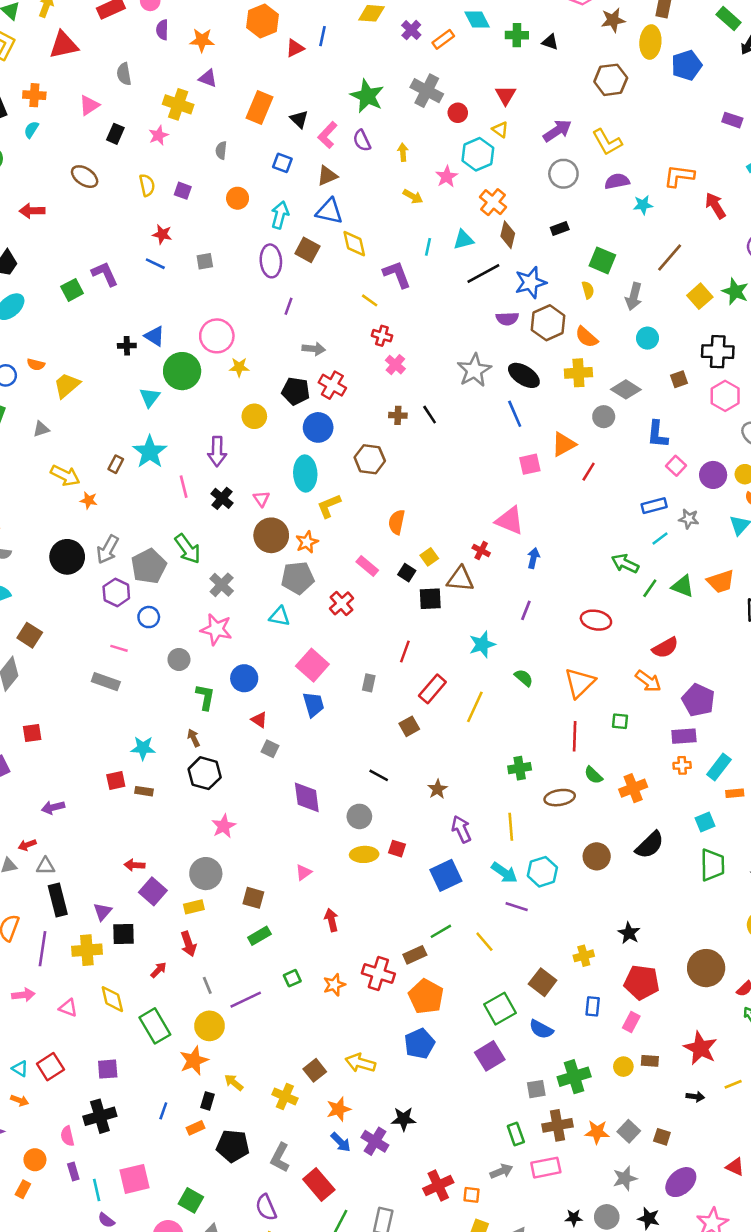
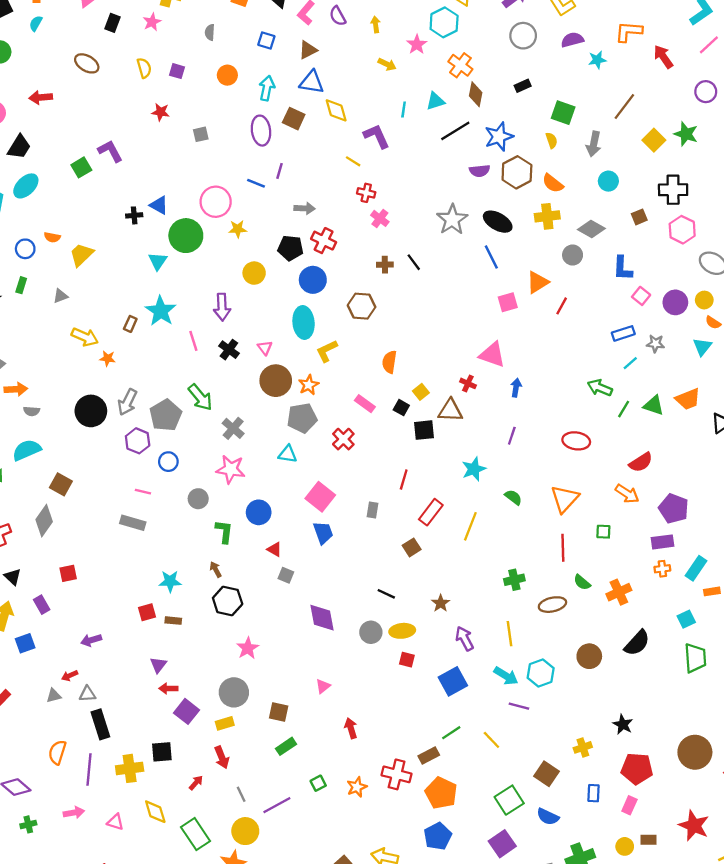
blue line: (155, 264) -> (256, 183), moved
yellow ellipse: (364, 854) -> (402, 631), moved
purple triangle: (103, 912) -> (158, 665), moved

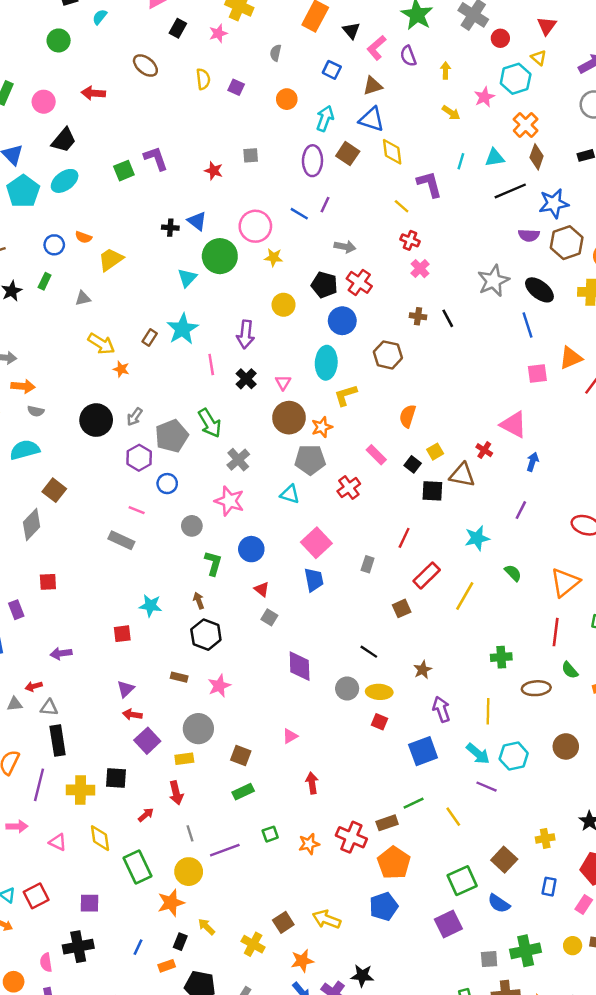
red star: (161, 112) -> (214, 171), moved
gray arrow: (127, 402) -> (135, 417), size x0.7
brown rectangle: (173, 621) -> (179, 677), moved

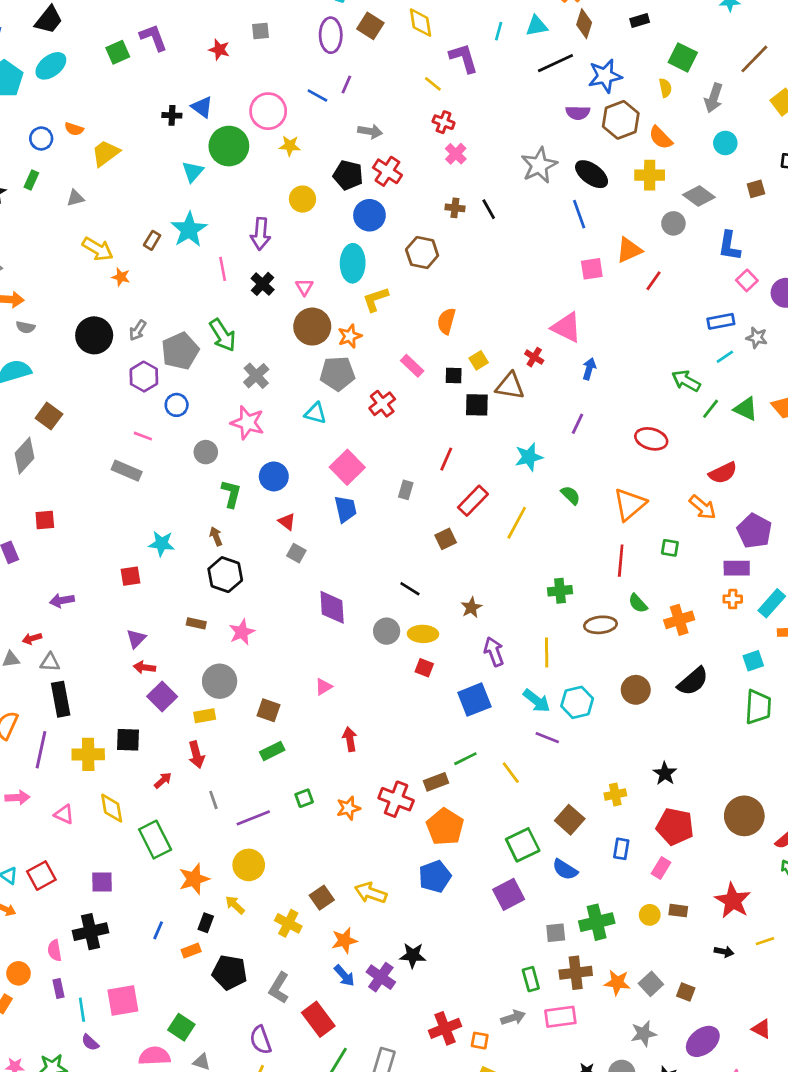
black square: (413, 464) -> (454, 375), turned -35
yellow circle: (189, 872) -> (249, 865), moved

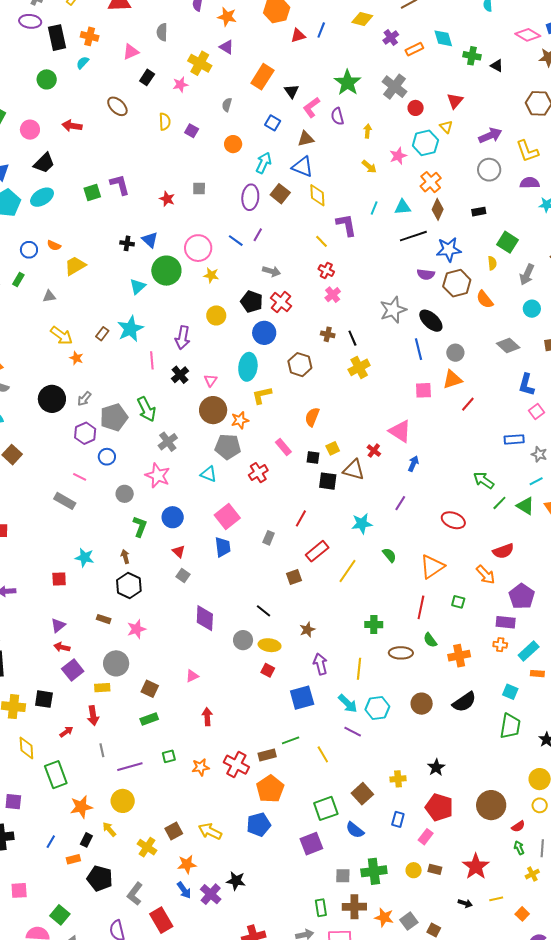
yellow cross: (650, 175) -> (359, 367), moved, turned -35
gray circle: (673, 223) -> (455, 353), moved
cyan line: (725, 357) -> (536, 481), moved
cyan square: (753, 661) -> (510, 692), turned 35
pink square: (123, 1001) -> (19, 890), size x0.7

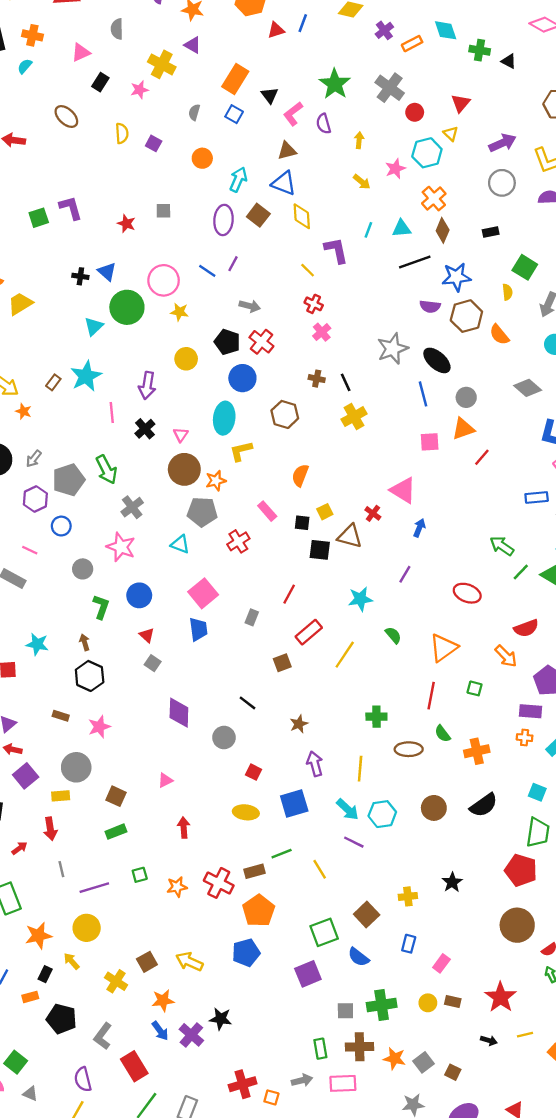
blue square: (273, 123) -> (234, 114), moved
yellow ellipse: (270, 645) -> (246, 812), moved
red pentagon: (439, 807) -> (521, 870), moved

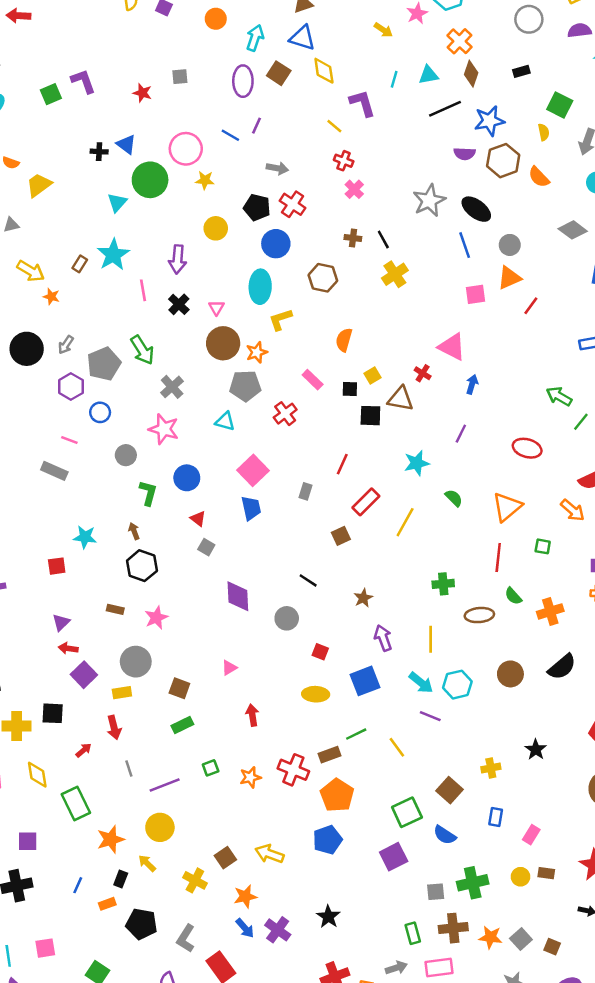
black star: (221, 1019) -> (328, 917), moved, turned 30

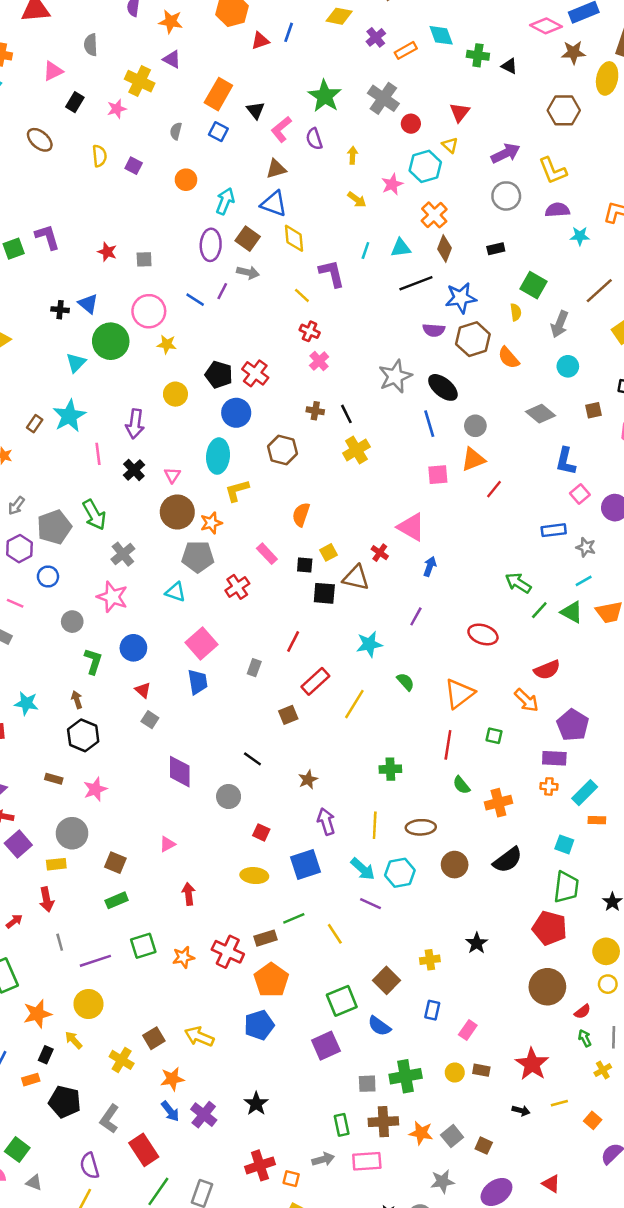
gray square: (180, 77) -> (144, 259), moved
gray arrow: (277, 168) -> (248, 272), moved
brown ellipse: (479, 615) -> (421, 827), moved
green square: (211, 768) -> (143, 946), size x1.5

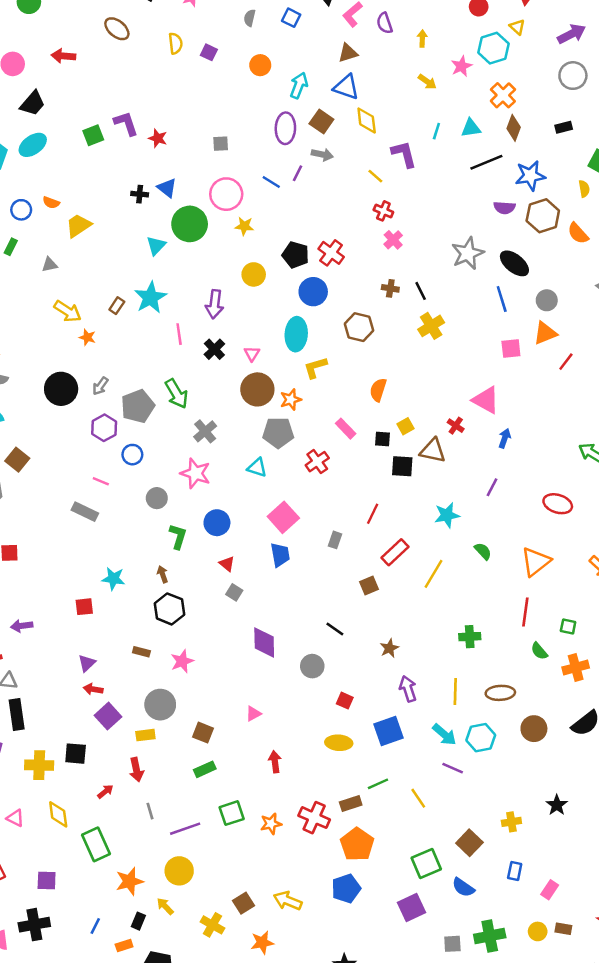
red star: (107, 252) -> (158, 138), moved
green square: (494, 736) -> (568, 627), moved

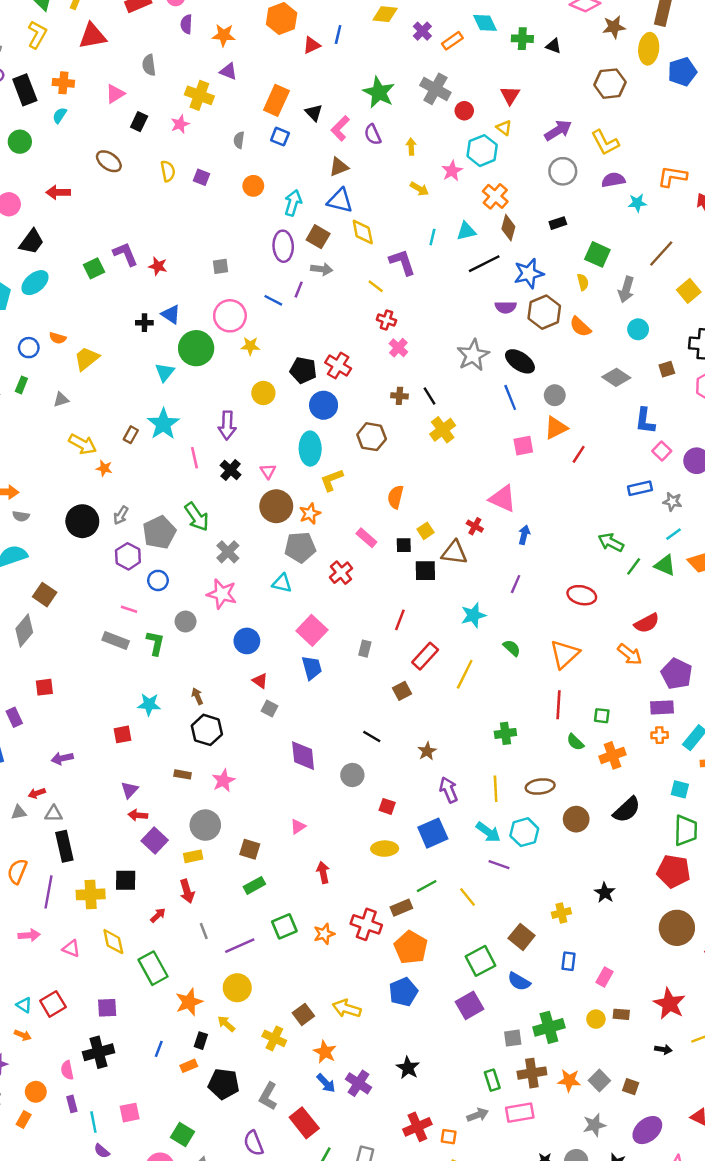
green L-shape: (178, 536) -> (155, 643), moved
orange star: (262, 942) -> (325, 1052), turned -30

